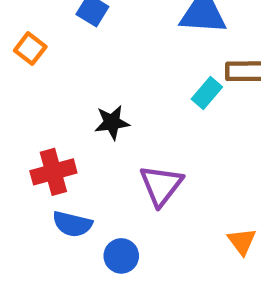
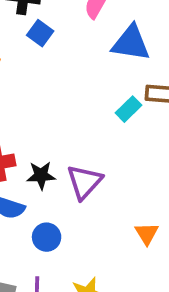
black star: (112, 122) -> (41, 175), moved

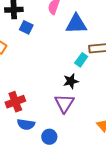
black star: (41, 175) -> (71, 81), moved

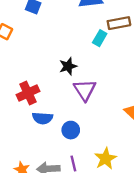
black star: (71, 81) -> (68, 66), moved

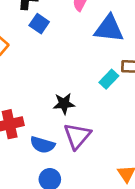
blue semicircle: (43, 118) -> (42, 145), moved

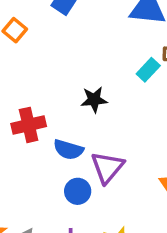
purple triangle: (77, 136) -> (107, 167), moved

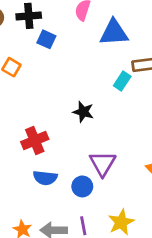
black star: (94, 100) -> (83, 112), turned 30
blue semicircle: (68, 150) -> (45, 178), moved

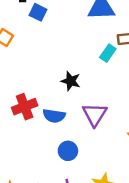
purple triangle: (103, 164) -> (95, 114), moved
blue semicircle: (45, 178) -> (54, 116), moved

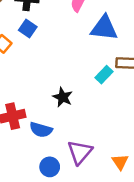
blue square: (38, 12) -> (28, 29), moved
purple triangle: (95, 114) -> (80, 152), moved

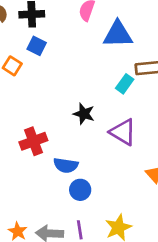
blue semicircle: (41, 130) -> (66, 165), moved
purple triangle: (80, 152) -> (123, 132), moved, turned -32

